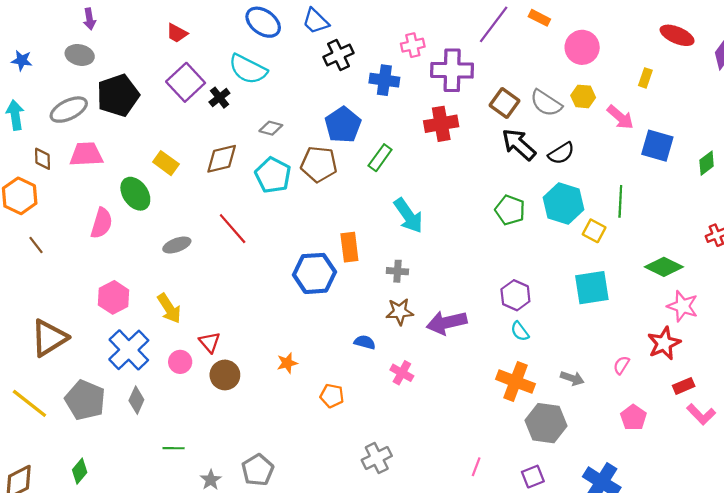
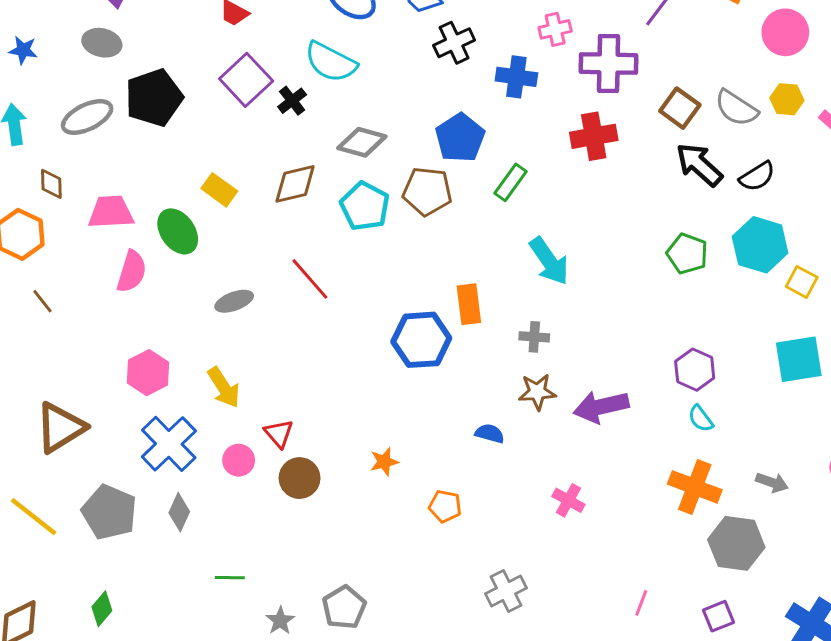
gray diamond: (271, 128) -> (362, 142), size x1.5
pink trapezoid: (86, 154) -> (111, 212), moved
pink cross: (402, 373) -> (568, 500), moved

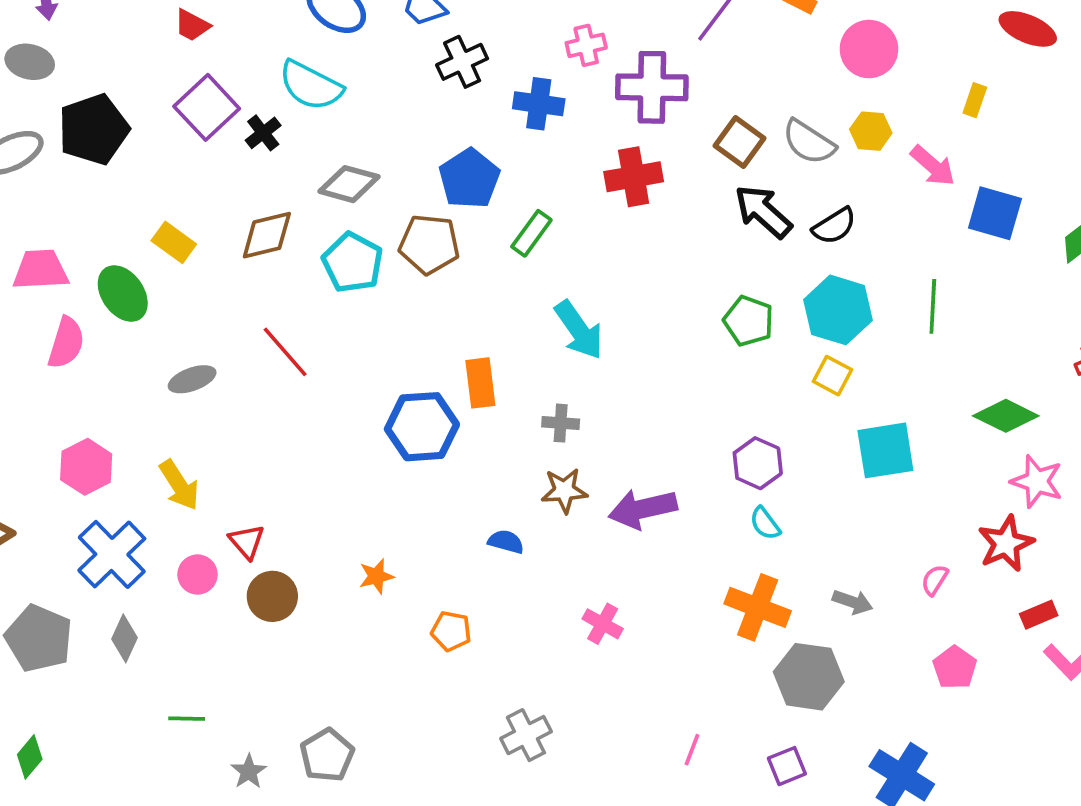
yellow square: (802, 282) -> (832, 376), moved

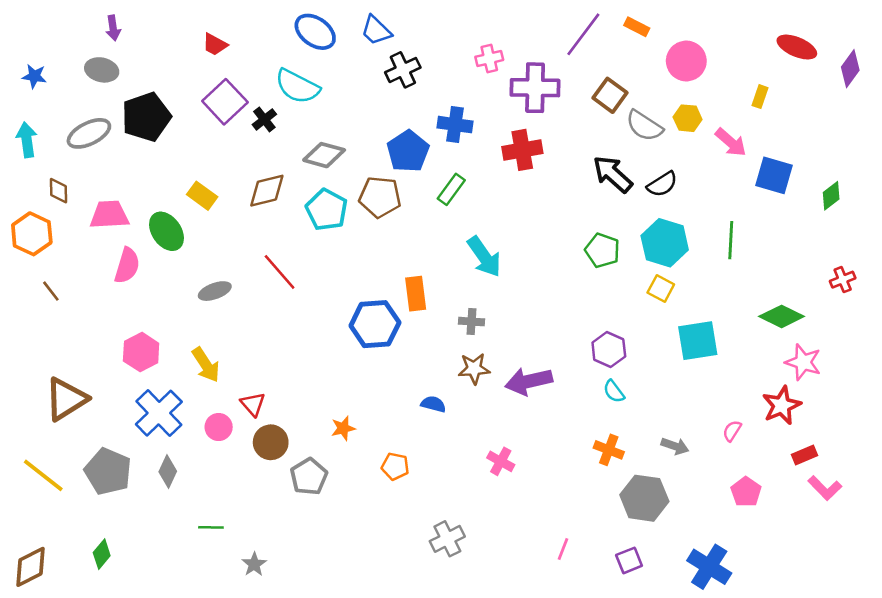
blue cross: (539, 104) -> (455, 125), moved
brown square: (739, 142) -> (610, 95), moved
orange cross: (758, 607) -> (609, 450), size x0.7
gray pentagon: (327, 755) -> (309, 477), moved

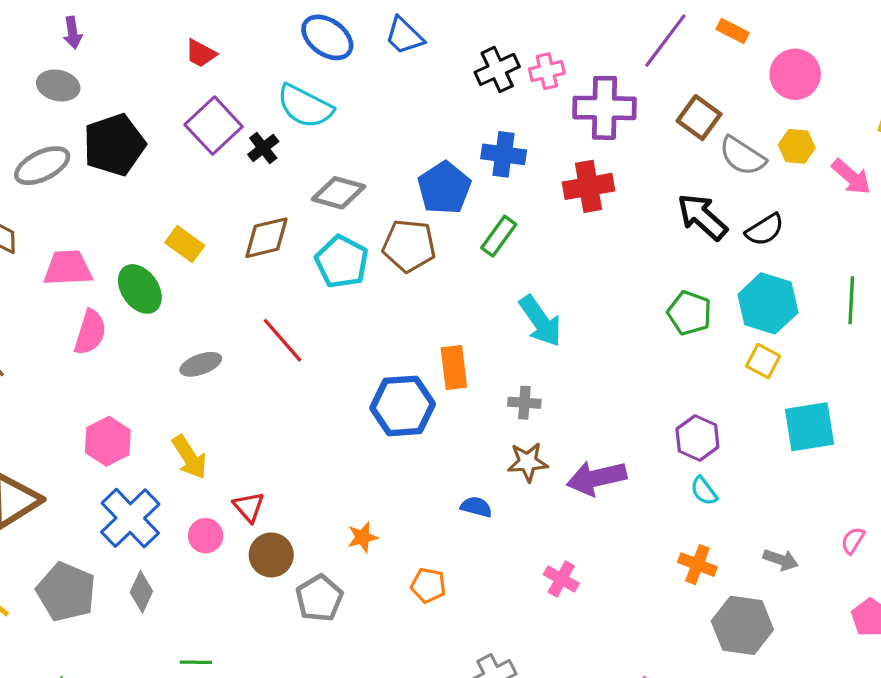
black cross: (403, 70) -> (497, 69), moved

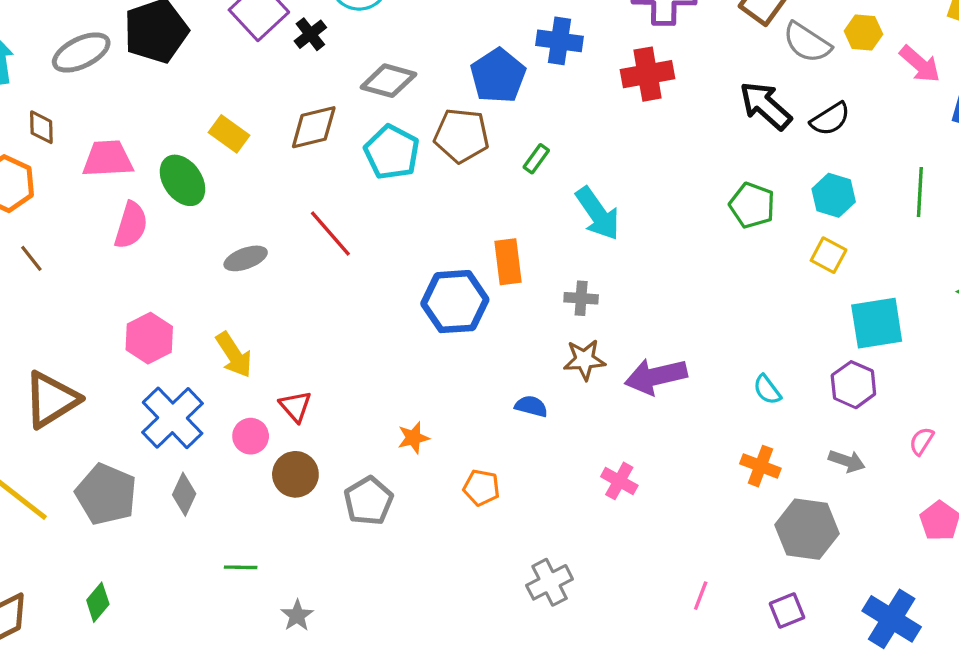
green rectangle: (499, 236) -> (536, 159), moved, size x0.7
cyan hexagon: (768, 303) -> (834, 195), size x0.7
purple hexagon: (697, 438) -> (853, 385), moved
brown circle: (271, 555) -> (295, 474), moved

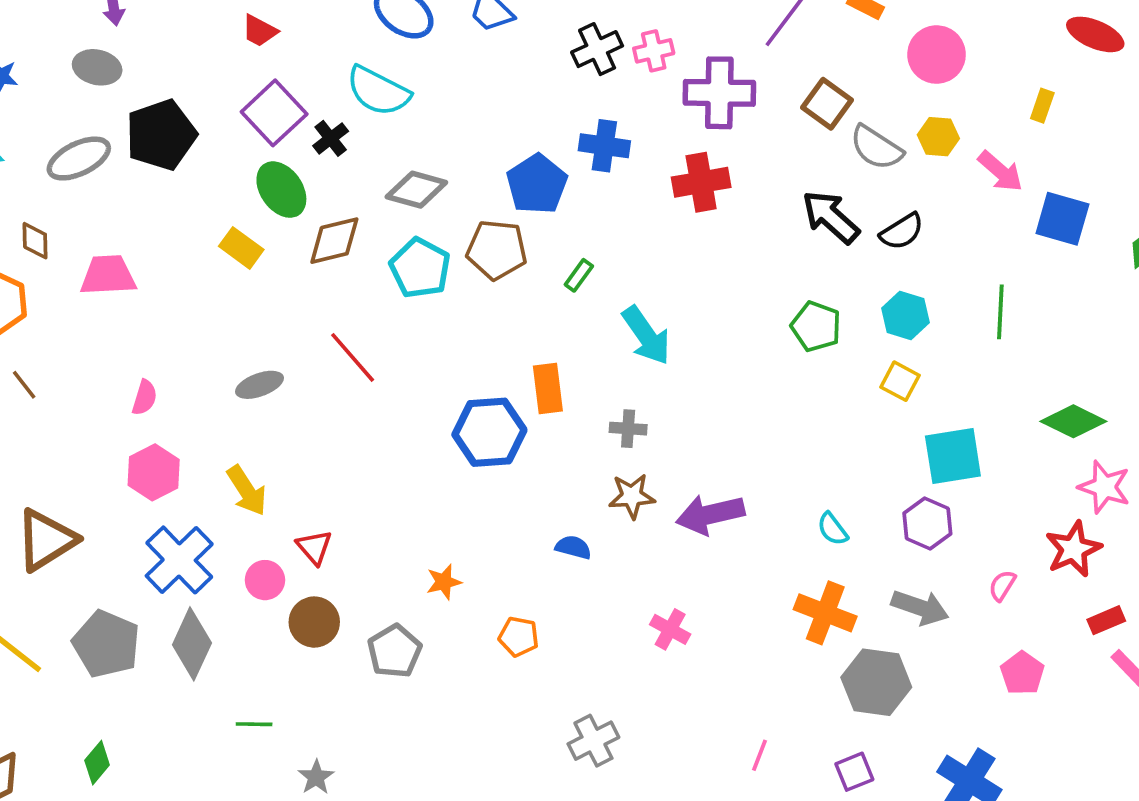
green ellipse: (182, 180) -> (281, 190), moved
pink semicircle: (131, 225) -> (145, 398), moved, size x0.7
gray arrow: (847, 461) -> (920, 607), size x1.4
orange cross: (760, 466) -> (825, 613), size x1.4
gray diamond: (184, 494) -> (192, 644), size x1.5

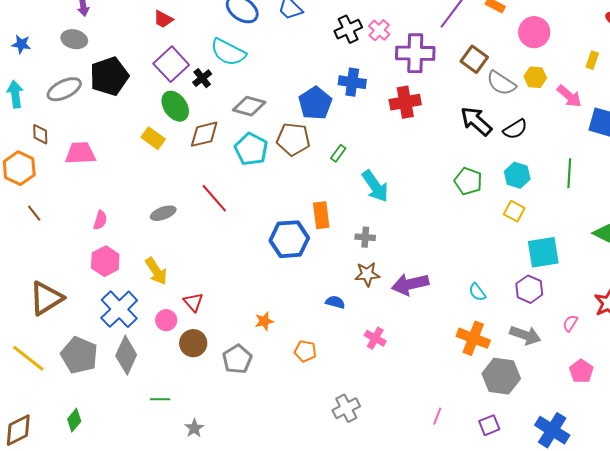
pink cross: (654, 51) -> (379, 30), turned -35
pink cross: (670, 629) -> (375, 338), moved

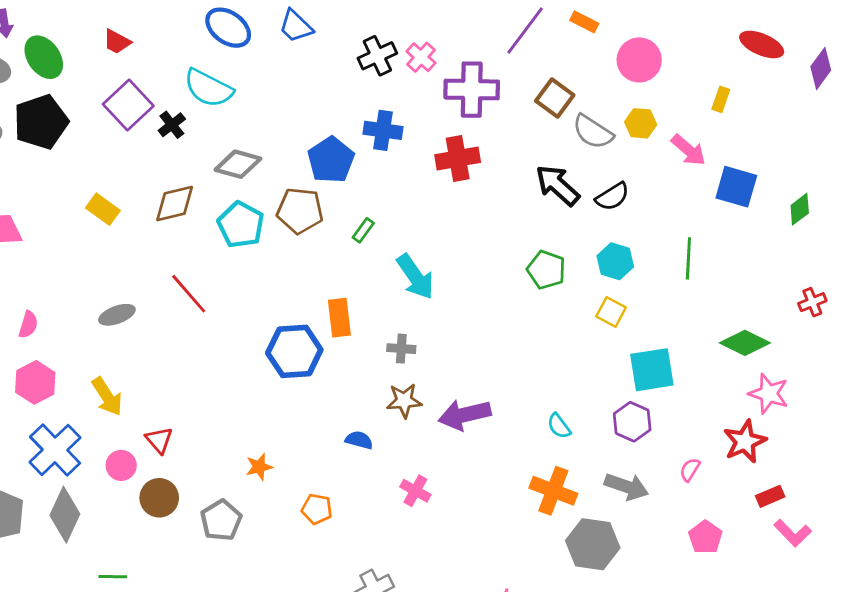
green ellipse: (175, 106) -> (44, 57), moved

